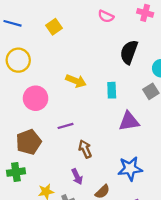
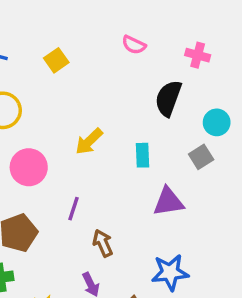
pink cross: (145, 13) -> (198, 55), moved
yellow arrow: (76, 81) -> (89, 141), turned 114
purple line: (66, 126) -> (74, 209), turned -56

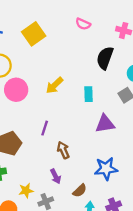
yellow square: (56, 60) -> (34, 34), size x1.5
pink circle: (29, 167) -> (16, 90), moved

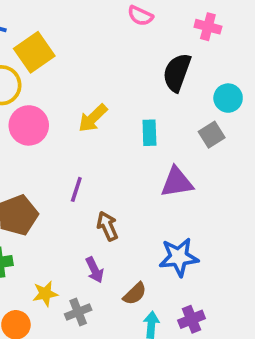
yellow square: (34, 34) -> (34, 52), moved

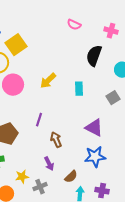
gray square: (212, 135) -> (113, 98), moved
purple triangle: (177, 182) -> (94, 128), moved, turned 36
purple cross: (192, 319) -> (102, 191), turned 32

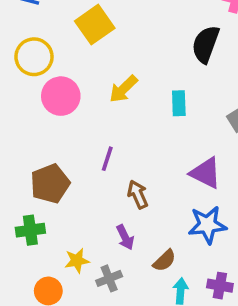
yellow square: (16, 45) -> (95, 25), moved

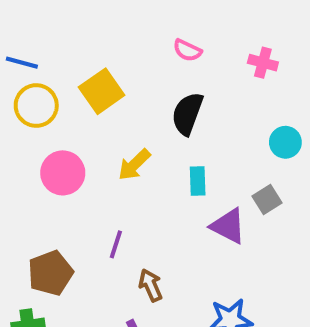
black semicircle: (206, 44) -> (187, 114), moved
yellow circle: (34, 57) -> (36, 106), moved
purple triangle: (206, 173) -> (228, 226), moved

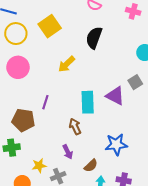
pink circle: (63, 173) -> (18, 67), moved
cyan rectangle: (198, 181) -> (88, 102), moved, size x1.5
purple line: (116, 244) -> (45, 102), moved
brown pentagon: (51, 273) -> (23, 120), turned 30

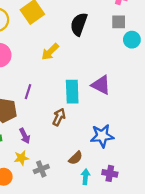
gray square: (135, 82) -> (119, 22), moved, turned 32
brown arrow: (75, 126) -> (59, 117), turned 49
purple arrow: (68, 152) -> (25, 136), moved

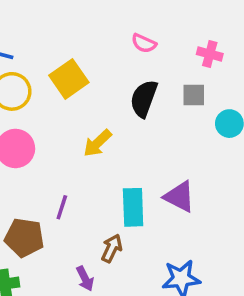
gray square: (119, 22) -> (194, 95), moved
purple arrow: (25, 136) -> (85, 279), moved

